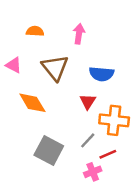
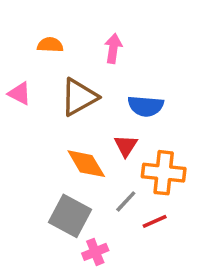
brown triangle: (55, 68) -> (79, 97), turned 40
orange diamond: (32, 103) -> (86, 164), moved
pink cross: (93, 172) -> (95, 252), moved

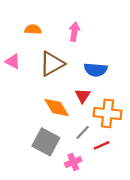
pink cross: (95, 252) -> (73, 162), moved

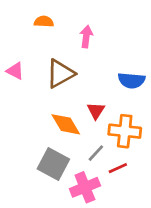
orange semicircle: (33, 29) -> (44, 22), moved
blue semicircle: (96, 70) -> (132, 80), moved
pink cross: (73, 162) -> (85, 187), size x1.5

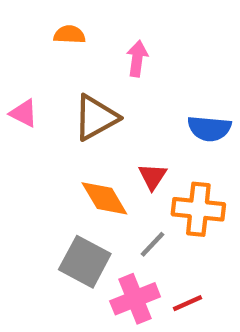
red line: (118, 168) -> (187, 303), moved

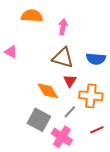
orange semicircle: (70, 35) -> (32, 16), size x1.5
brown triangle: (96, 118) -> (63, 58), moved, turned 45
pink cross: (135, 299) -> (62, 137), turned -35
red line: (187, 303) -> (97, 130), moved

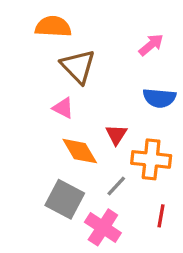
pink arrow: (63, 27) -> (151, 45), moved, turned 42
pink triangle: (11, 52) -> (63, 108), moved
brown triangle: (63, 58) -> (78, 66), moved, turned 30
red line: (97, 130) -> (161, 216), turned -56

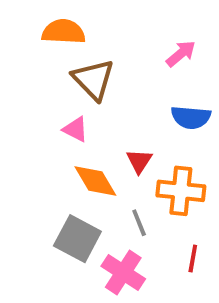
gray line: (116, 186) -> (139, 223), turned -65

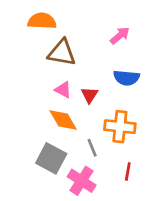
brown triangle: (93, 80) -> (62, 53), turned -36
pink triangle: (75, 129) -> (63, 90), moved
red triangle: (139, 161) -> (90, 95), moved

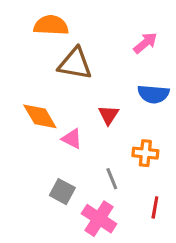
pink triangle: (63, 90) -> (72, 139), moved
orange diamond: (63, 120) -> (40, 116), moved
orange cross: (120, 127) -> (145, 153), size x0.7
gray square: (51, 158) -> (62, 192), size x0.7

